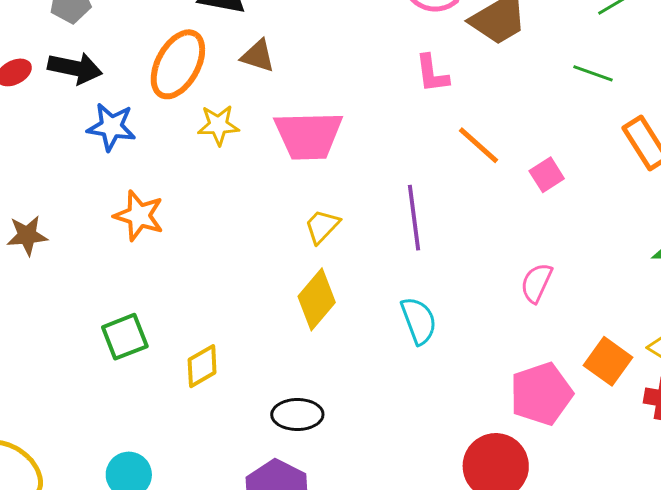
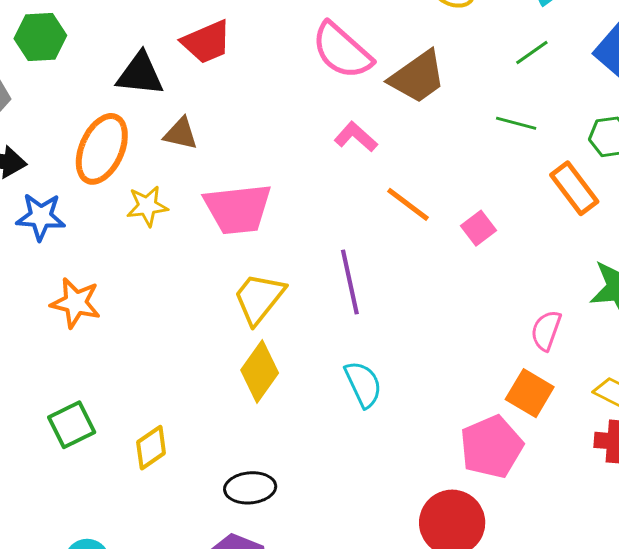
pink L-shape: (432, 74) -> (356, 137), turned 144
yellow trapezoid: (322, 226) -> (259, 298), size x1.5
pink semicircle: (536, 283) -> (546, 330), moved
orange square: (608, 361) -> (530, 393), moved

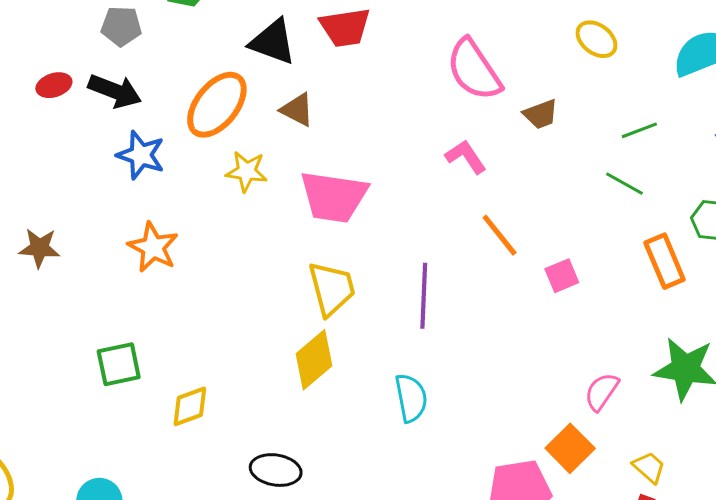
green line: (532, 53) -> (639, 130), moved
brown trapezoid: (418, 77) -> (541, 114), size x0.6
yellow trapezoid: (259, 298) -> (332, 289), turned 112

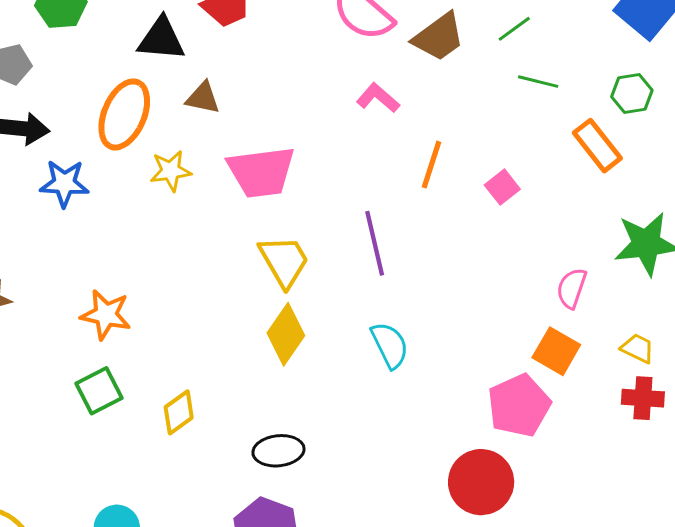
brown trapezoid: (541, 114) -> (439, 37), size x1.5
green line: (639, 130) -> (514, 29), moved
orange line: (500, 235) -> (431, 165), turned 72
orange star: (153, 247) -> (106, 315), moved

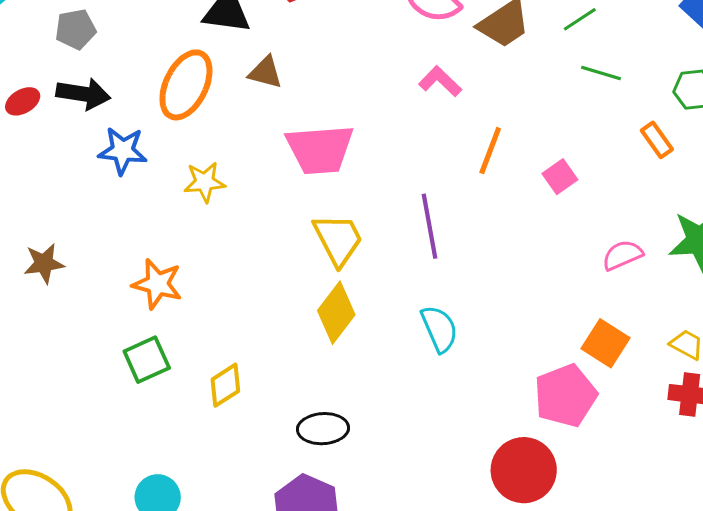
orange rectangle: (597, 146) -> (657, 140), size x0.7
yellow star: (171, 171) -> (205, 182), moved
pink semicircle: (572, 288) -> (622, 255), moved, turned 45

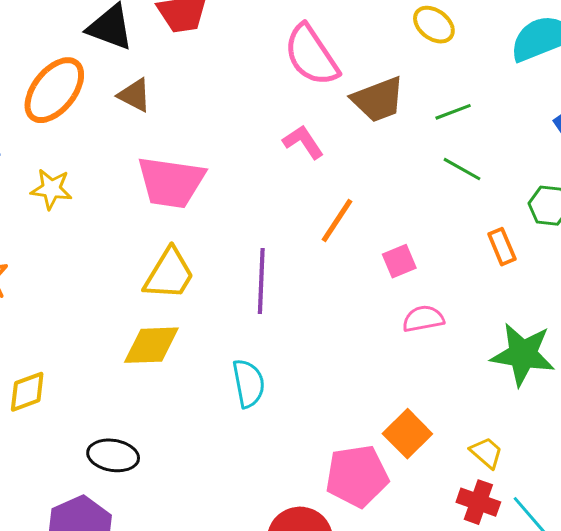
yellow trapezoid: (338, 239) -> (169, 274), turned 46
pink semicircle: (622, 255) -> (423, 319), moved
yellow diamond: (336, 313) -> (151, 345), turned 38

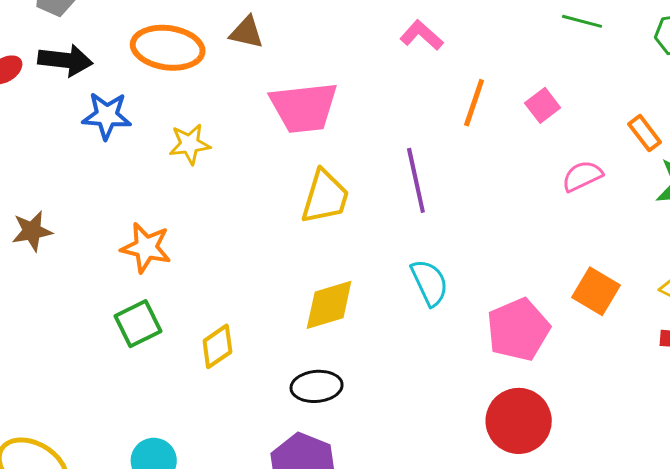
orange ellipse: (54, 90) -> (168, 48), turned 74
orange rectangle: (502, 247) -> (645, 133), moved
pink square: (399, 261) -> (543, 105), moved
yellow diamond: (151, 345) -> (329, 305), moved
pink pentagon: (357, 476) -> (518, 330), moved

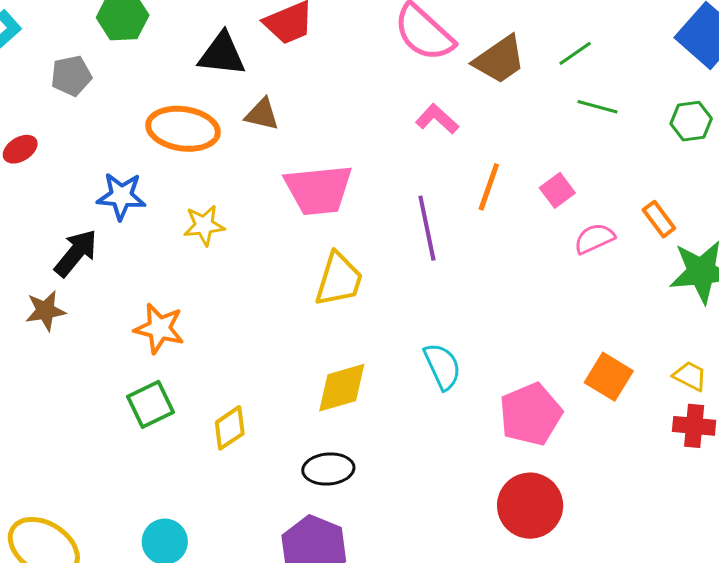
black arrow: (65, 60) -> (76, 253), moved, turned -58
pink semicircle: (582, 176) -> (594, 238), moved
purple line: (416, 180) -> (427, 228), moved

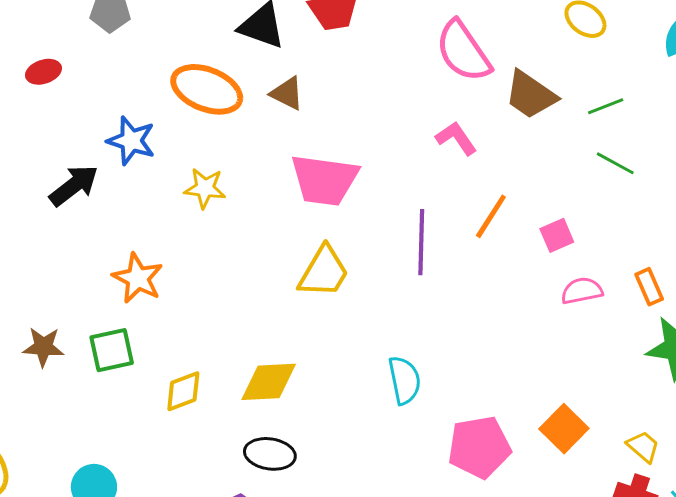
brown trapezoid: (499, 60) -> (531, 95), turned 56
brown star: (45, 311) -> (43, 347), moved
yellow diamond: (342, 388) -> (269, 382), moved

